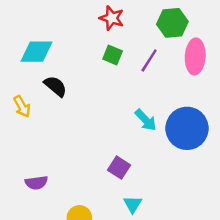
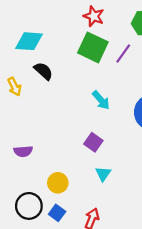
green square: (113, 55) -> (93, 47), size x1.8
cyan arrow: (146, 120) -> (101, 100), moved

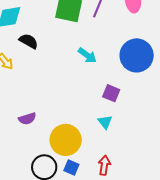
purple square: (93, 142) -> (111, 93), moved
yellow circle: (58, 183) -> (66, 140), size x1.6

